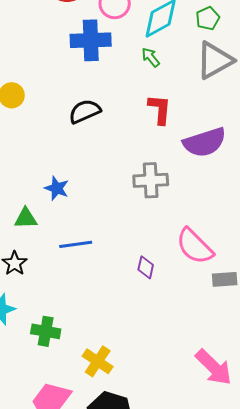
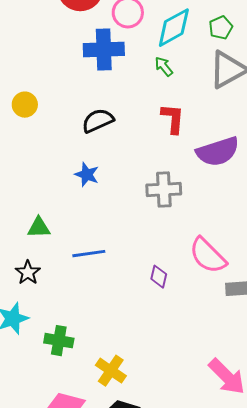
blue star: (57, 188) -> (87, 175), moved

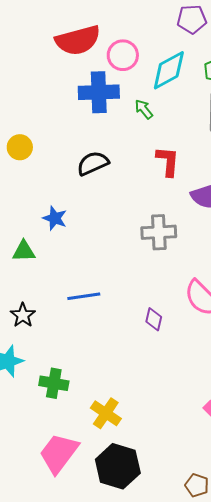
green arrow: (164, 67) -> (144, 109), moved
blue star: (87, 175) -> (55, 218), moved
green triangle: (39, 228) -> (24, 251), moved

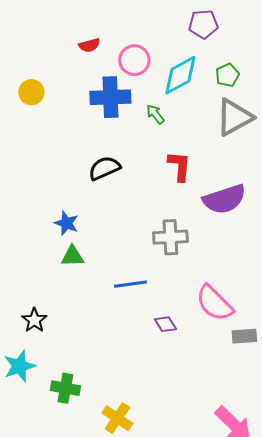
red semicircle: (78, 40) -> (89, 45), size x0.5
yellow circle: (20, 147) -> (31, 92), moved
green triangle: (24, 251) -> (72, 256), moved
blue line: (84, 296) -> (130, 284), moved
purple diamond: (154, 319) -> (165, 324), turned -45

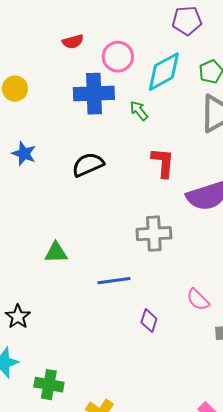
blue star: (66, 223) -> (24, 154), moved
pink semicircle: (214, 303) -> (198, 300), size x0.6
purple diamond: (165, 324) -> (149, 321), turned 50

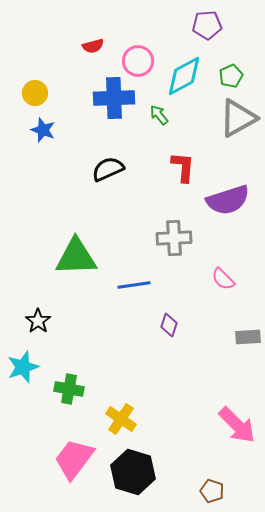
blue star: (24, 154) -> (43, 130), moved
green triangle: (56, 253) -> (76, 257), size x1.8
pink semicircle: (198, 300) -> (223, 279), moved

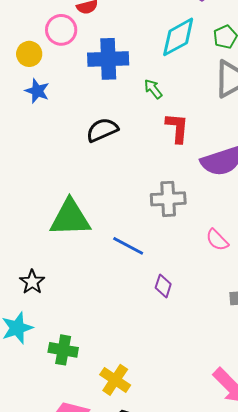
pink circle: (138, 61) -> (61, 30), moved
green arrow: (159, 115) -> (153, 89), moved
blue line: (134, 285) -> (128, 246), turned 36

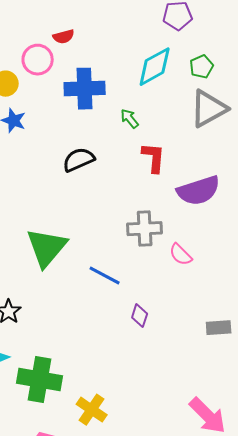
green triangle: (70, 218) -> (47, 248), turned -48
pink semicircle: (217, 240) -> (181, 255), moved
green cross: (63, 350) -> (40, 380), size x1.5

